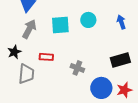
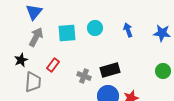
red rectangle: (46, 57) -> (53, 65), turned -56
black rectangle: (120, 60) -> (110, 70), moved

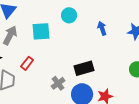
cyan circle: (95, 28) -> (69, 15), moved
gray cross: (84, 76) -> (58, 83), moved, turned 32

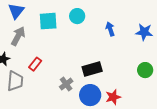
cyan square: (41, 31) -> (48, 21), moved

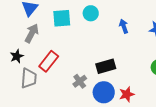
red rectangle: (35, 64) -> (49, 61), size x1.5

